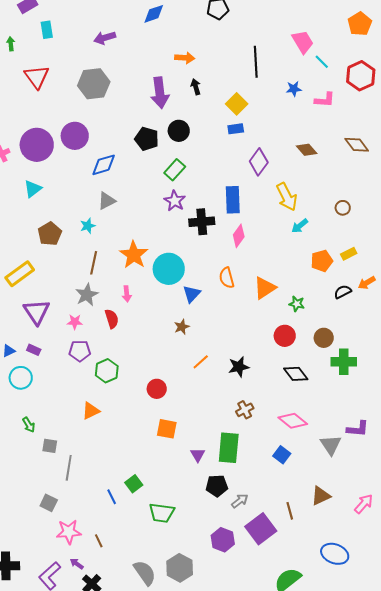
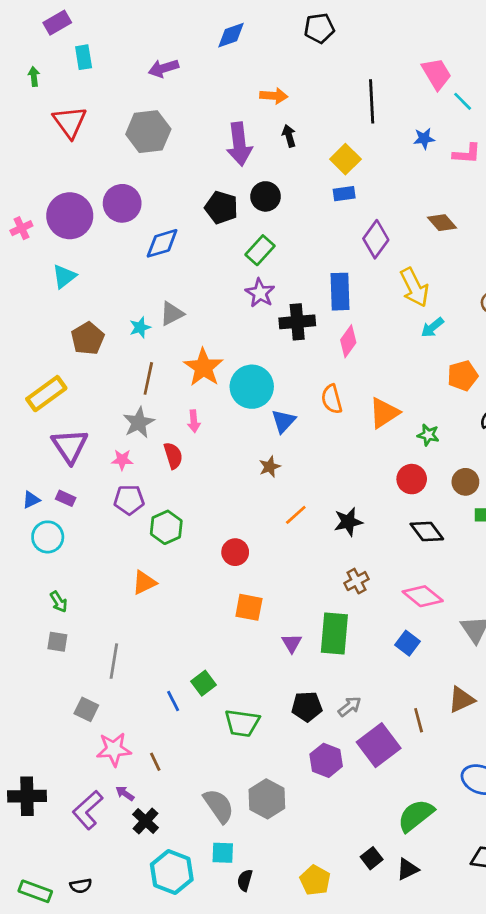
gray triangle: (107, 201) -> (172, 314), moved
gray square: (50, 446) -> (57, 642), moved
black pentagon: (217, 486) -> (307, 707), moved

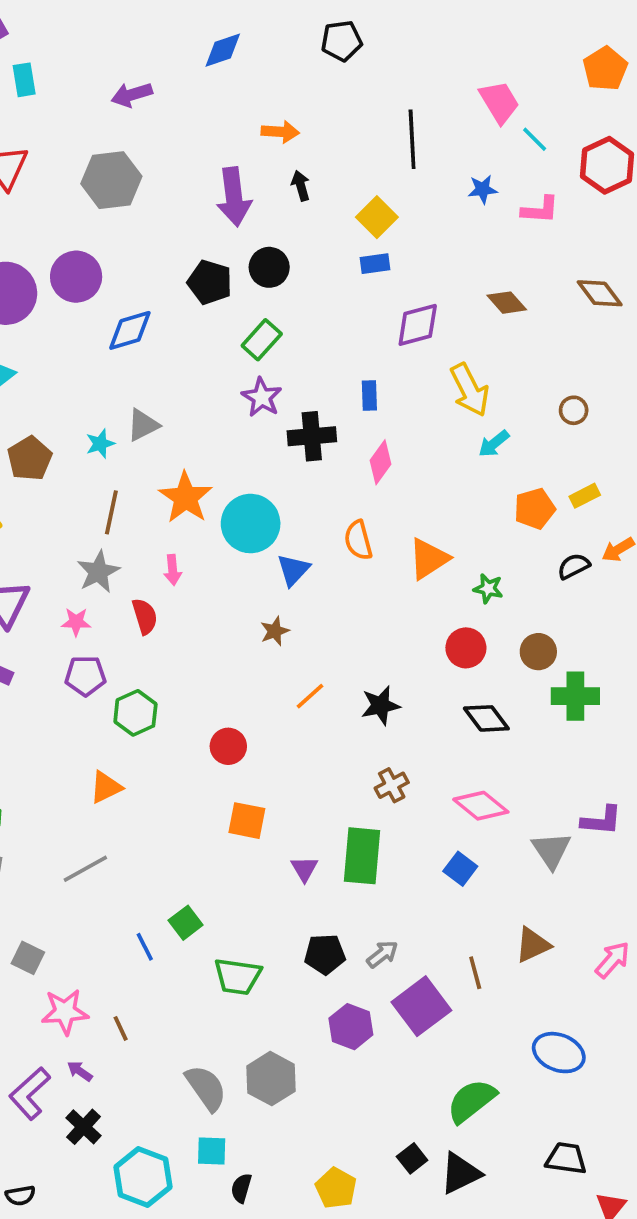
purple diamond: (376, 239) -> (418, 325), turned 39
blue rectangle: (340, 292) -> (369, 395), size x0.6
gray line: (114, 661) -> (85, 869), moved, turned 52
black cross: (146, 821) -> (83, 1127), moved
black triangle: (408, 869) -> (460, 1173), size x1.4

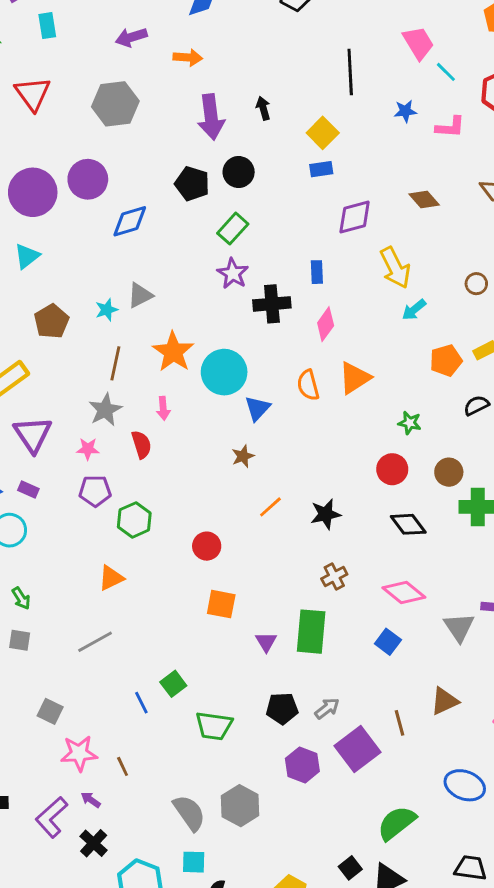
orange arrow: (280, 132) -> (188, 57), moved
orange triangle: (429, 559) -> (355, 378), moved

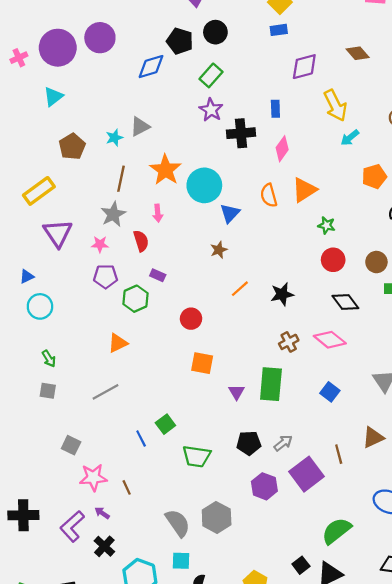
blue diamond: (130, 221) -> (151, 67), moved
green star: (410, 423) -> (326, 225), moved
purple rectangle: (28, 490) -> (158, 275), moved
pink diamond: (404, 592) -> (330, 340), moved

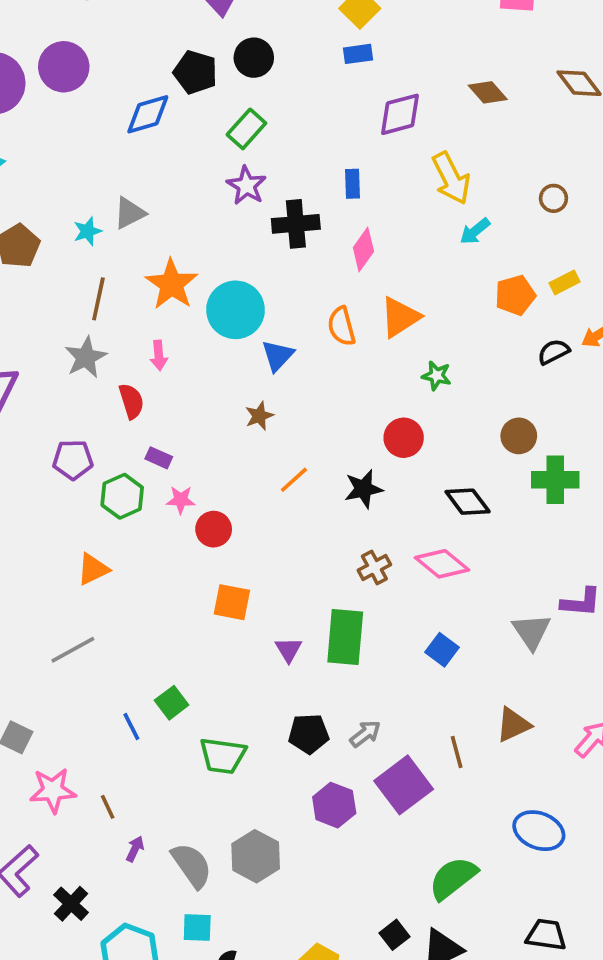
pink star: (100, 244) -> (181, 500), moved
red circle: (333, 260) -> (404, 438), moved
purple arrow: (102, 513) -> (135, 849), moved, turned 80

